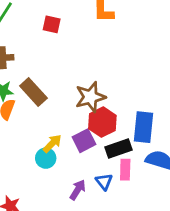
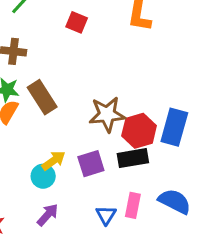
red hexagon: (102, 122) -> (139, 131), moved
blue rectangle: (143, 127) -> (174, 127), moved
black rectangle: (118, 148) -> (133, 158), moved
purple arrow: (78, 190) -> (48, 215), moved

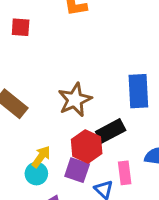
red hexagon: (139, 131) -> (87, 147), moved
purple square: (91, 164) -> (77, 170), moved, turned -35

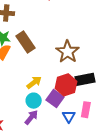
brown star: (75, 100) -> (68, 52), turned -30
cyan circle: (36, 174) -> (34, 101), moved

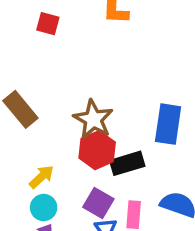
red hexagon: (66, 85) -> (97, 150), moved
purple square: (55, 98) -> (98, 203), moved

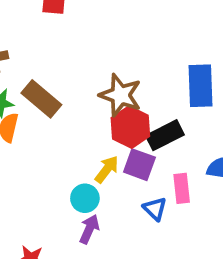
yellow arrow: (41, 177) -> (107, 169), moved
purple square: (98, 203) -> (139, 165), moved

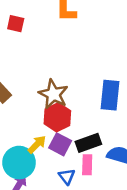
black rectangle: (165, 135) -> (88, 143), moved
cyan circle: (85, 198) -> (19, 163), size x1.6

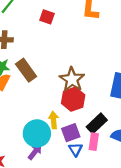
black rectangle: (88, 143) -> (97, 123), turned -30
yellow arrow: (37, 144) -> (54, 120), turned -56
purple square: (60, 144) -> (71, 133), moved, turned 36

